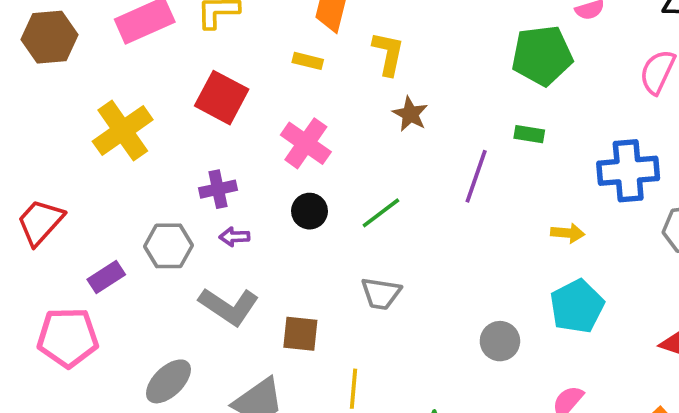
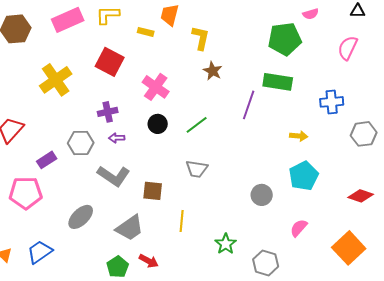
yellow rectangle: (308, 61) -> (146, 32), moved
green rectangle: (529, 134) -> (278, 82), size x1.8
blue cross: (628, 171) -> (332, 102), size x0.7

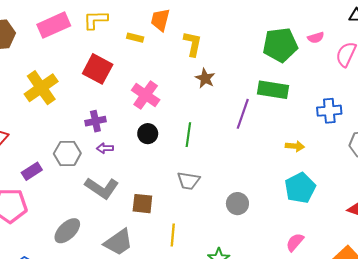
pink semicircle: (311, 14) -> (316, 38), moved
green line: (197, 125) -> (188, 135), turned -45
gray circle: (262, 195) -> (237, 204), moved

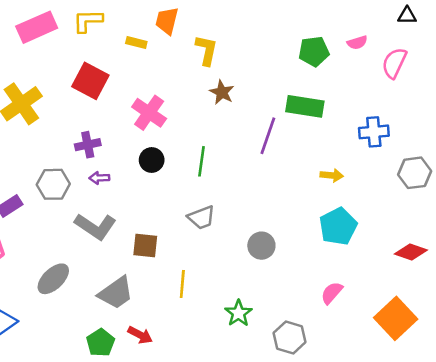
green pentagon: (280, 45) -> (314, 51), size x0.7
gray trapezoid: (188, 181) -> (201, 217), turned -30

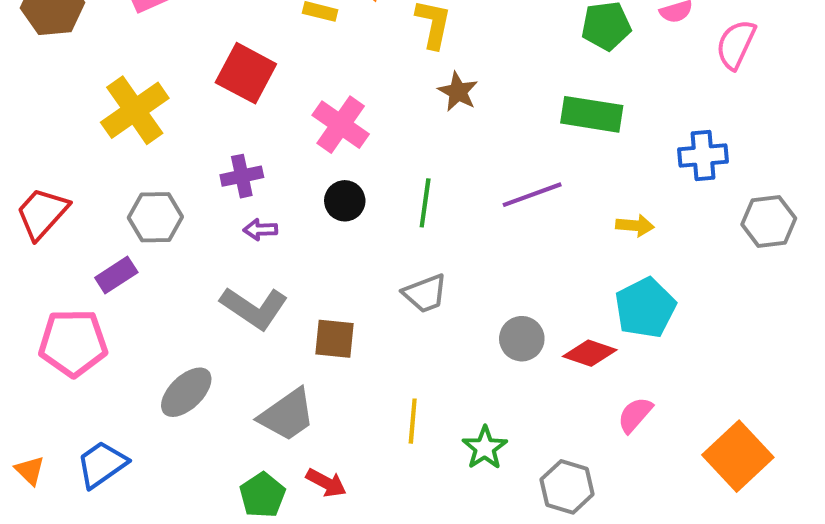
purple line: (268, 136) -> (532, 195), moved, turned 51
gray hexagon: (53, 184) -> (155, 217), moved
red diamond: (411, 252) -> (590, 353), moved
yellow line: (182, 284) -> (413, 421), moved

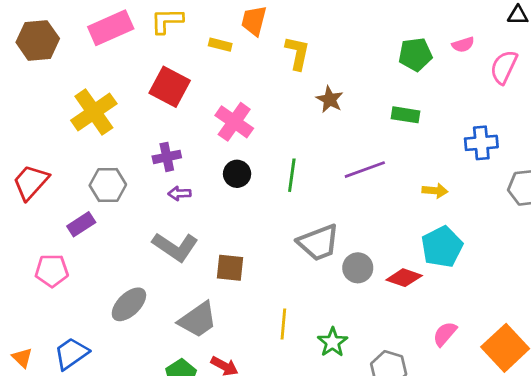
brown star: (458, 92) -> (330, 99), moved
green rectangle: (592, 114) -> (405, 115), size x0.7
gray trapezoid: (425, 293) -> (318, 243), moved, size x1.4
pink pentagon: (73, 343) -> (52, 271), size x0.7
pink semicircle: (635, 415) -> (445, 334), moved

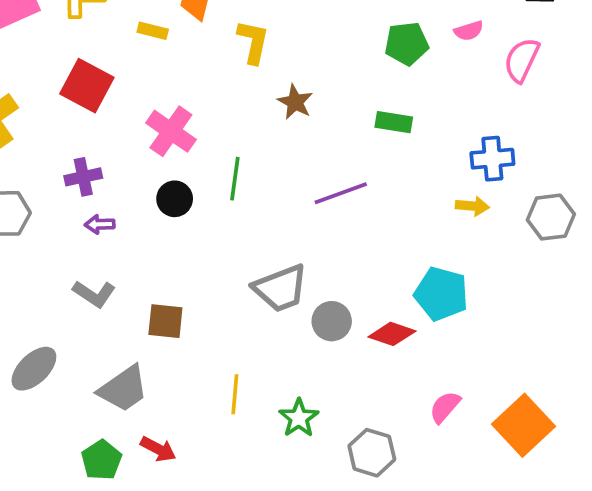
green line: (292, 175) -> (235, 179), moved
yellow arrow: (435, 191) -> (472, 206), moved
gray L-shape: (175, 247) -> (94, 294), size x0.7
cyan pentagon: (442, 247) -> (441, 294), turned -30

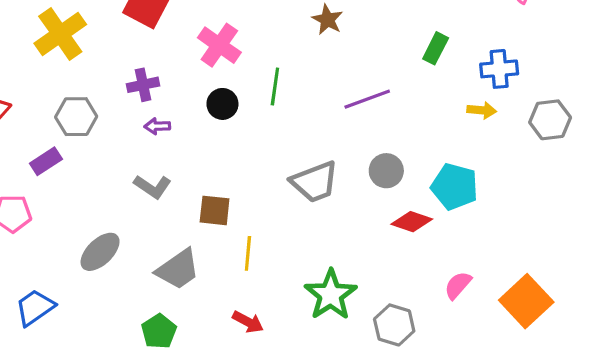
green rectangle: (394, 122) -> (436, 48), moved, turned -72
gray circle: (332, 321) -> (386, 171), moved
yellow line: (235, 394) -> (248, 253), moved
green star: (299, 418) -> (331, 295), size x1.5
red arrow: (158, 449) -> (248, 322), moved

